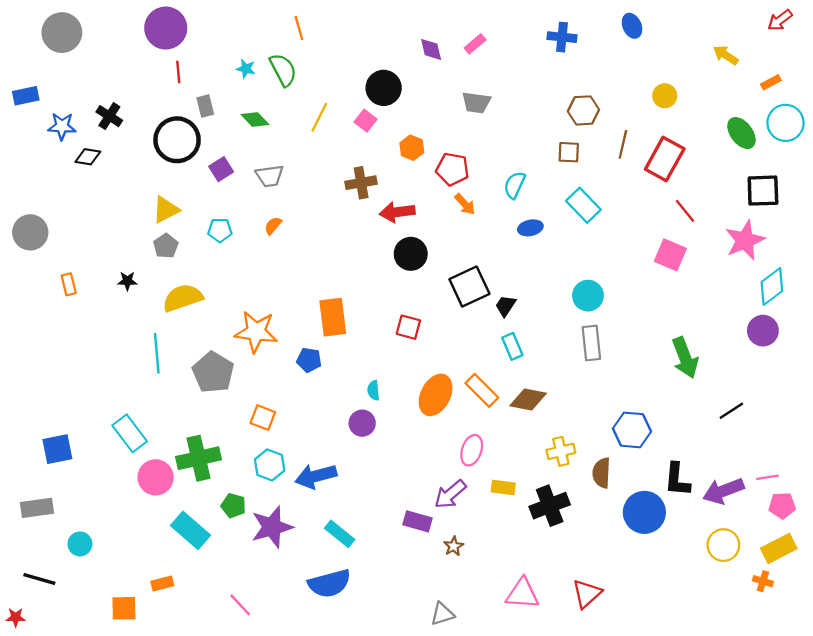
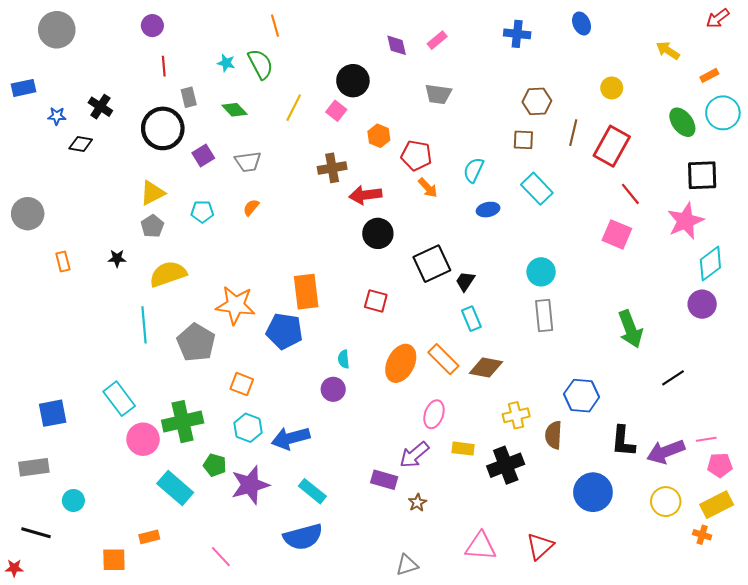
purple circle: (166, 28) -> (152, 26), size x0.6
blue star: (62, 126) -> (57, 116), size x0.7
blue pentagon: (309, 360) -> (284, 331), size x1.6
blue circle: (644, 512) -> (593, 492), moved

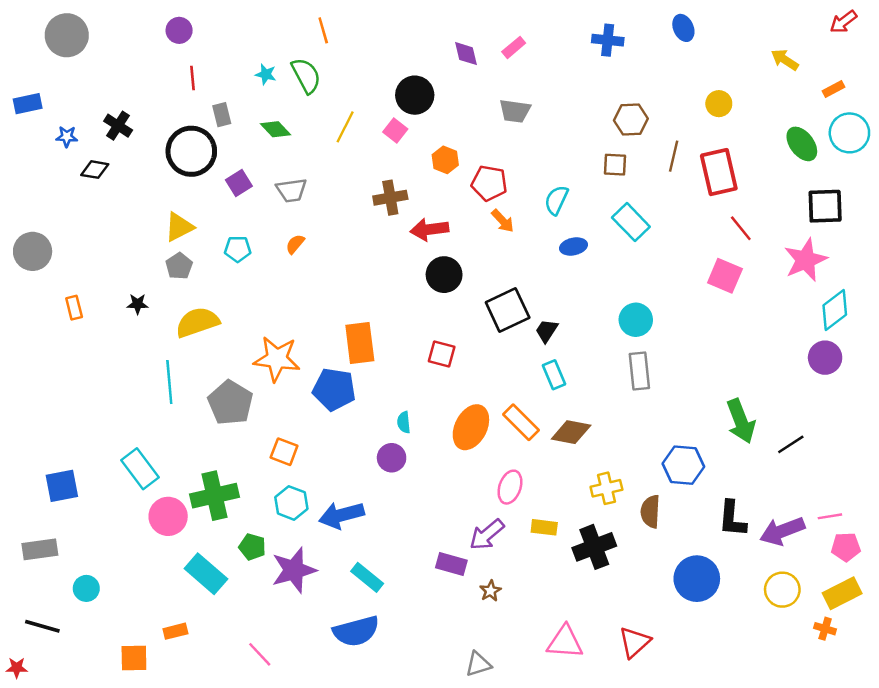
red rectangle: (612, 146) -> (719, 172), turned -42
green arrow: (630, 329) -> (741, 421), moved

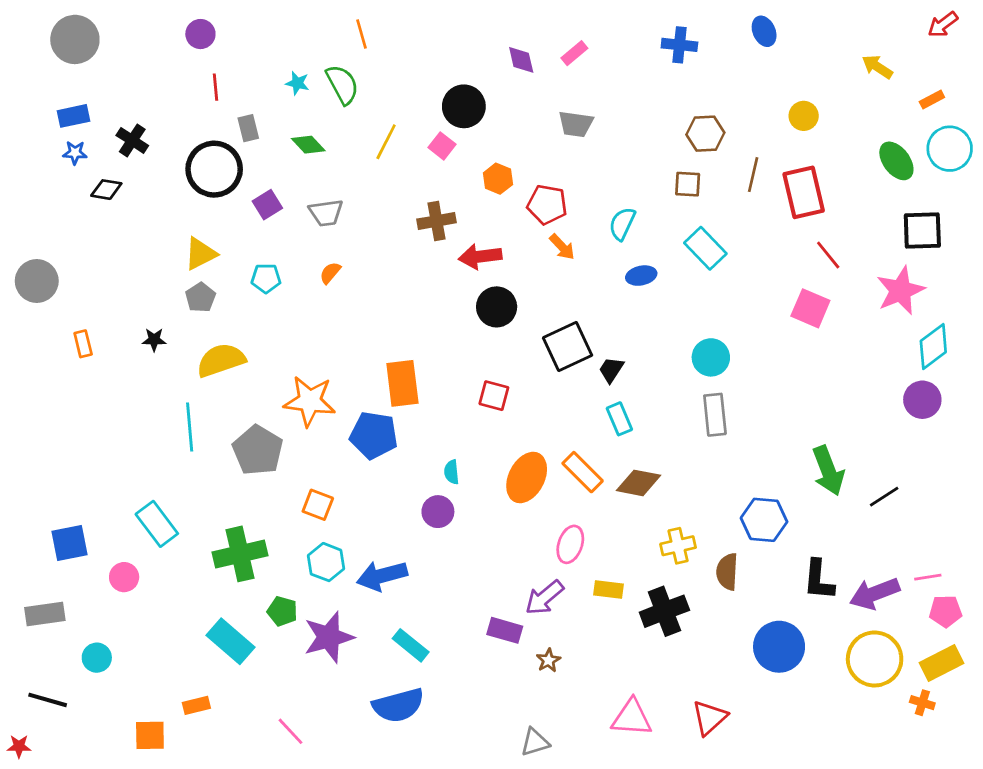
blue rectangle: (28, 104) -> (74, 116), moved
pink circle: (168, 516) -> (124, 577), moved, size x0.7
yellow circle: (782, 590) -> (875, 659), size x1.4

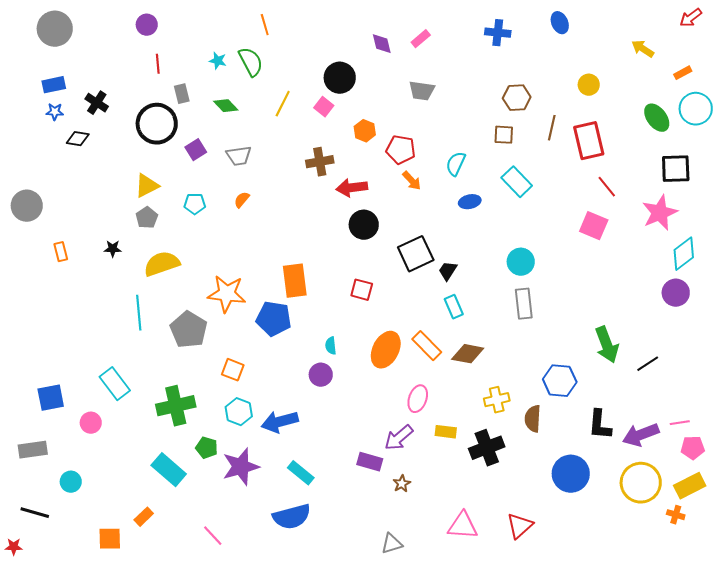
orange rectangle: (196, 705) -> (144, 517), turned -30

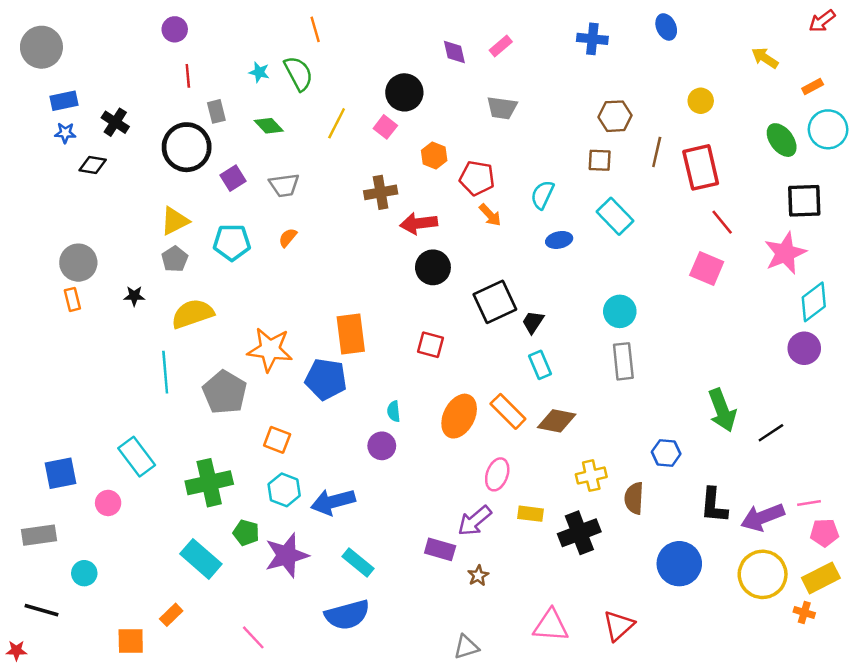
gray circle: (55, 29) -> (41, 47), moved
cyan pentagon: (195, 204) -> (232, 242), size x1.4
gray circle: (27, 206) -> (78, 263), moved
blue hexagon: (560, 381) -> (666, 453), size x0.7

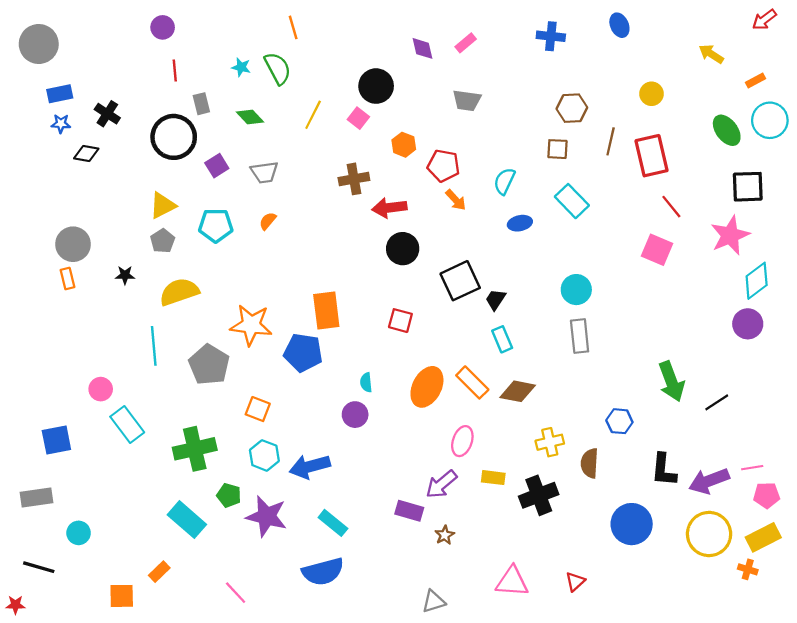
pink circle: (108, 503) -> (101, 389), moved
purple star: (287, 555) -> (267, 516), turned 30
red triangle: (619, 626) -> (575, 582), size x0.7

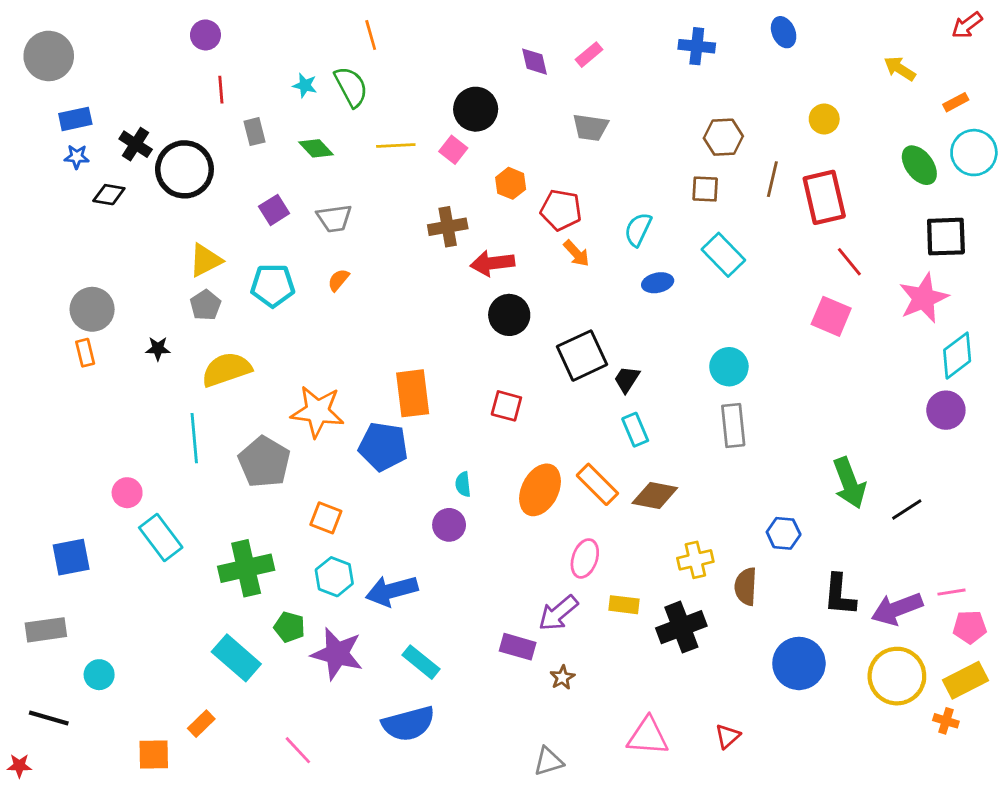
yellow line: (313, 115) -> (396, 146), turned 60
black circle: (174, 137) -> (184, 169), moved

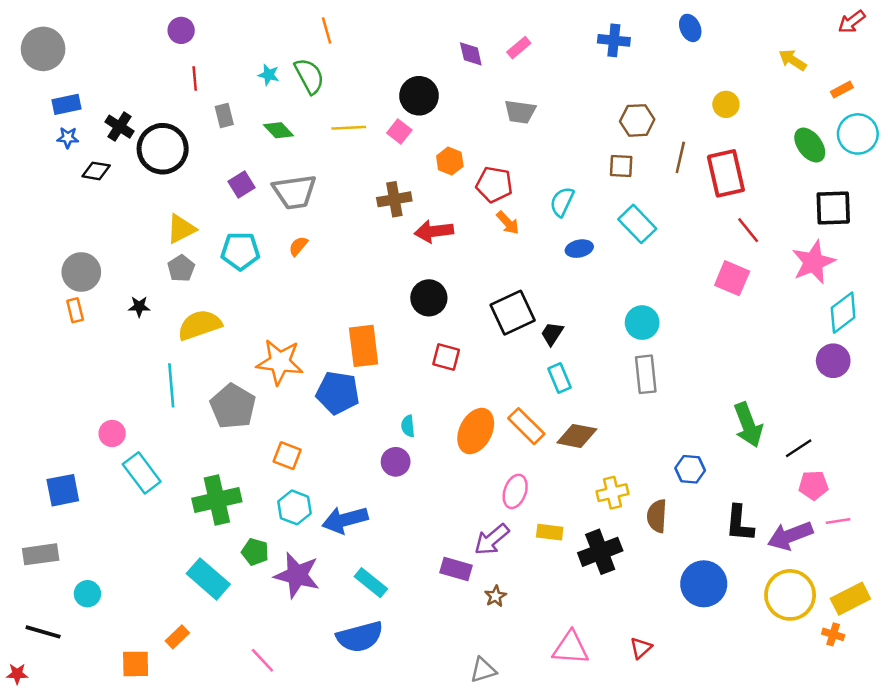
gray trapezoid: (334, 218) -> (295, 192), size x1.4
black circle: (509, 315) -> (429, 298), moved
pink pentagon: (970, 627) -> (813, 485), moved

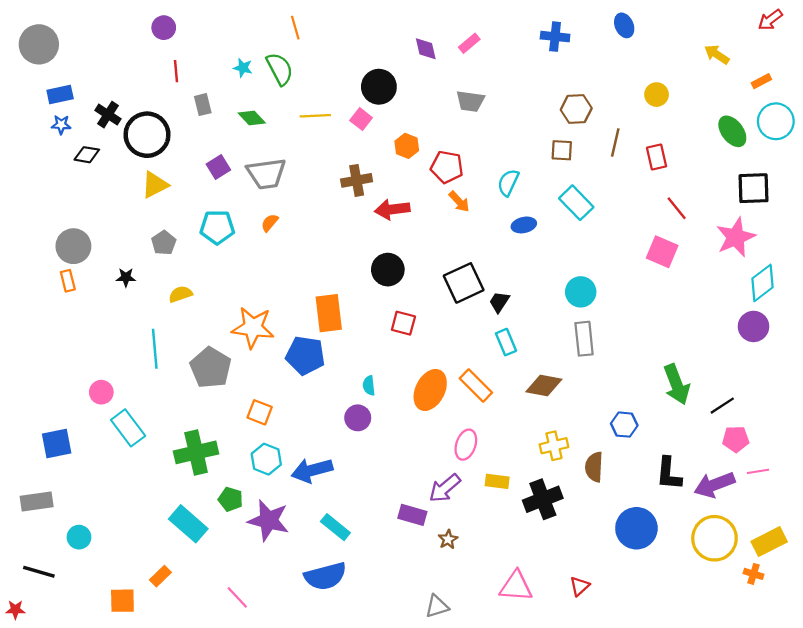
red rectangle: (726, 173) -> (657, 157), size x0.6
yellow triangle: (181, 229) -> (155, 185), moved
yellow semicircle: (200, 325) -> (180, 294), size x0.6
brown diamond: (577, 436) -> (544, 386), moved

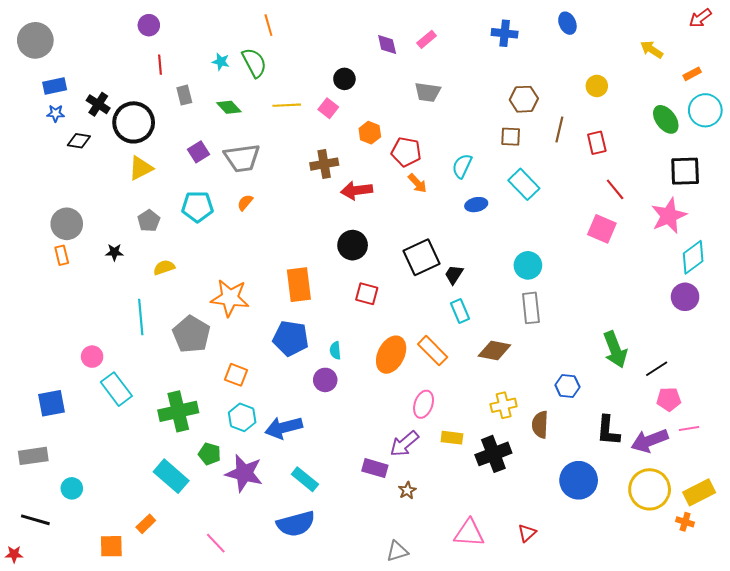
black circle: (379, 87) -> (344, 79), size x0.7
blue pentagon: (305, 355) -> (291, 338), moved

